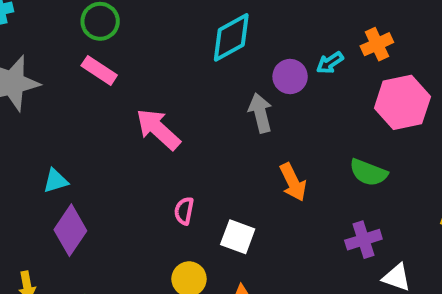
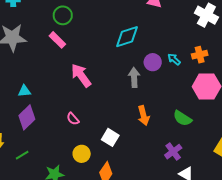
cyan arrow: (330, 63) -> (174, 59), turned 64
pink semicircle: (184, 211) -> (73, 119), moved, turned -64
purple cross: (363, 240) -> (173, 152), turned -30

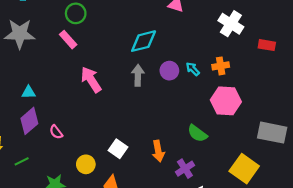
gray arrow: (134, 77) -> (138, 75), moved
orange arrow: (144, 116) -> (158, 151), moved
pink semicircle: (73, 119) -> (56, 132), moved

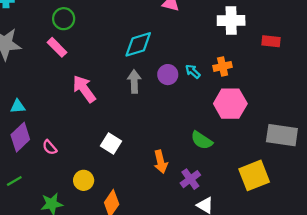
white cross: (231, 24) -> (231, 20), turned -30
white square: (118, 149) -> (111, 143), moved
yellow square: (244, 169) -> (254, 175), turned 36

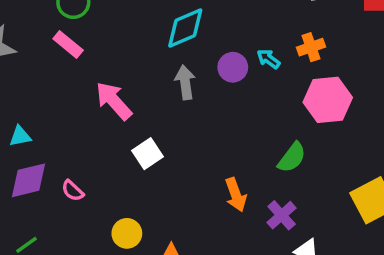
purple diamond: (20, 137) -> (28, 180), turned 36
green semicircle: (202, 140) -> (292, 157), turned -80
white square: (111, 143) -> (148, 154), moved, turned 30

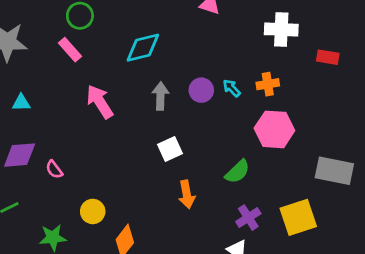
cyan diamond: (185, 28) -> (143, 48), moved
cyan triangle: (20, 136) -> (21, 103), moved
white square: (148, 154) -> (170, 149), moved
purple cross: (282, 215) -> (248, 218), moved

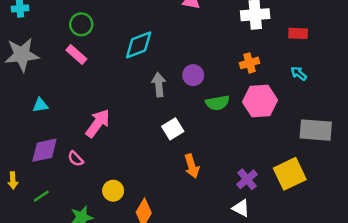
cyan arrow: (232, 88) -> (299, 74), moved
pink arrow: (100, 102) -> (98, 123), moved, turned 76
green semicircle: (237, 172) -> (217, 103), moved, turned 40

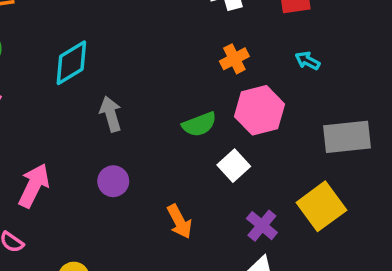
purple circle: (193, 75) -> (113, 181), moved
white square: (173, 129) -> (234, 166), moved

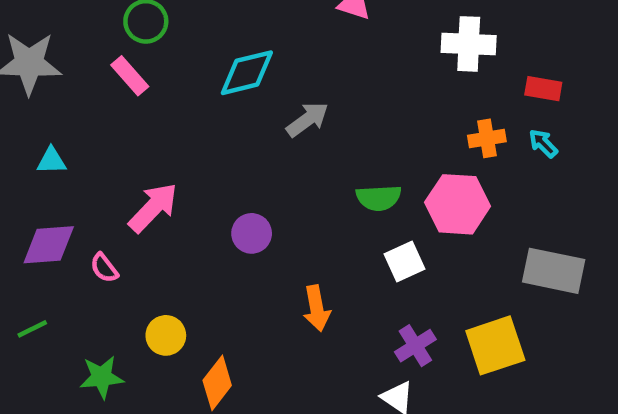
orange cross: (234, 59) -> (487, 138), moved
cyan arrow: (308, 61) -> (543, 143), moved
gray arrow: (111, 114) -> (307, 119), moved, turned 52

